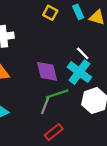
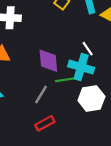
cyan cross: (79, 72) -> (81, 67), turned -30
green line: (57, 94) -> (67, 79), moved

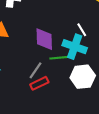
red rectangle: (45, 123) -> (39, 83), moved

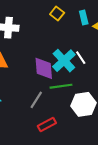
cyan cross: (75, 47) -> (64, 61), moved, turned 30
red rectangle: (39, 83) -> (47, 124), moved

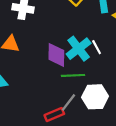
gray line: (36, 100) -> (69, 102), moved

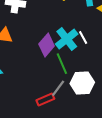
purple diamond: (56, 55) -> (47, 45), turned 40
green line: (73, 75) -> (62, 64), turned 70

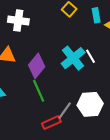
purple diamond: (47, 45) -> (37, 66), moved
green line: (62, 64) -> (39, 91), moved

